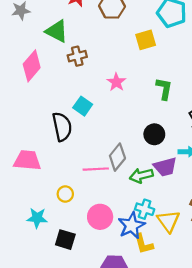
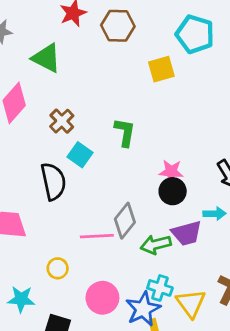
brown cross: (77, 56) -> (62, 121), moved, turned -30
pink star: (116, 82) -> (171, 172), moved, turned -30
green L-shape: (164, 89) -> (125, 132), moved

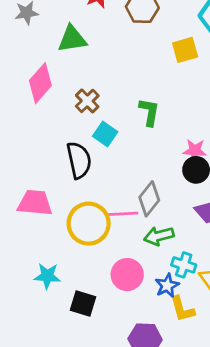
green triangle: (46, 58) -> (72, 39), turned -36
green arrow: (156, 244) -> (159, 236), moved
yellow circle: (58, 268) -> (89, 224), moved, size x2.0
blue star: (143, 309) -> (167, 286), size x0.7

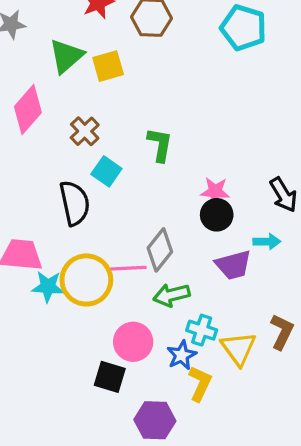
green triangle: (72, 39) -> (66, 56), turned -32
yellow square: (185, 50) -> (108, 66), moved
cyan star: (47, 276) -> (48, 287), moved
black square: (83, 303) -> (110, 377), moved
yellow L-shape: (182, 309) -> (200, 384), turned -140

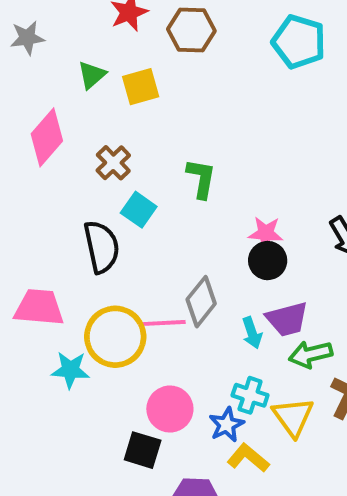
green triangle: (66, 56) -> (92, 75), size x0.7
cyan arrow: (267, 242) -> (252, 333), moved, turned 72
cyan star: (48, 287) -> (70, 370), moved
green arrow: (172, 295) -> (311, 354), moved
yellow L-shape: (200, 384) -> (248, 458), turned -75

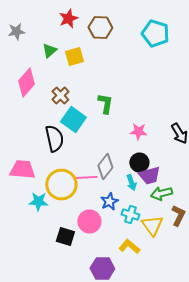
cyan square: (139, 210) -> (73, 120), size x1.4
black circle: (268, 261) -> (139, 162), moved
blue star: (227, 425) -> (109, 202), moved
black square: (143, 450) -> (65, 236), moved

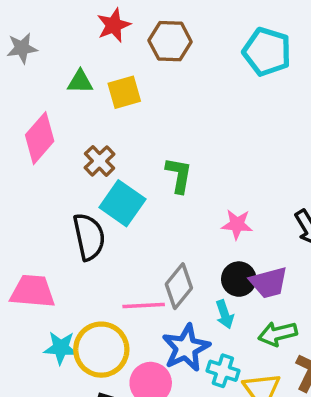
green triangle: (49, 50) -> (80, 82), turned 42
purple trapezoid: (149, 176) -> (269, 283), moved
yellow circle: (61, 184) -> (101, 350), moved
blue star: (109, 202) -> (186, 348), size x1.5

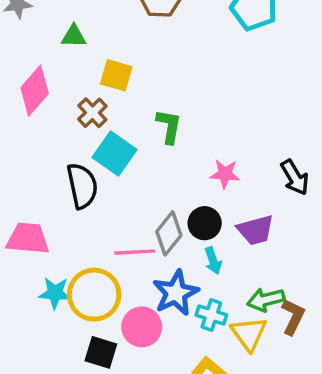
yellow square: (124, 92) -> (116, 75), moved, turned 32
black circle: (239, 279) -> (205, 223), moved
green arrow: (278, 334) -> (266, 300), moved

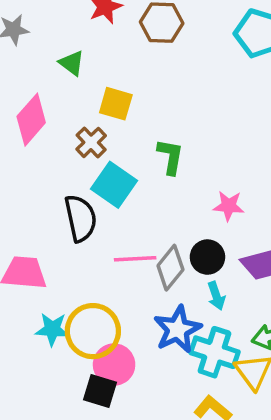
green triangle: (74, 36) -> (72, 63), turned 36
pink line: (135, 252) -> (135, 259), moved
cyan cross: (211, 315) -> (215, 352), size x1.5
pink circle: (142, 327) -> (114, 365), moved

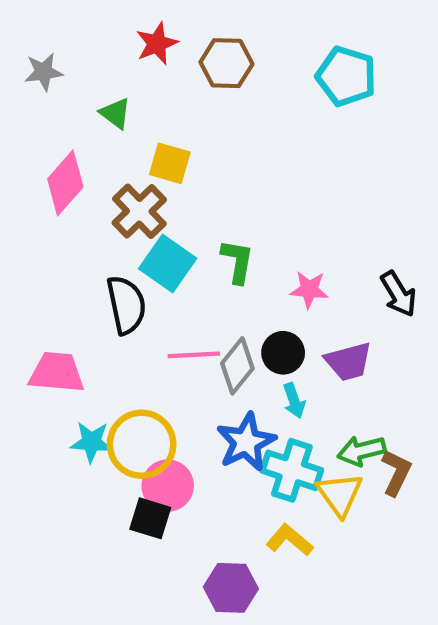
brown cross: (91, 142) -> (139, 211), size x1.4
green L-shape: (170, 157) -> (237, 261), moved

